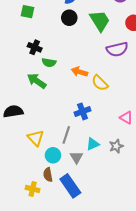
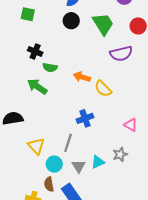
cyan triangle: (93, 144) -> (98, 162), moved

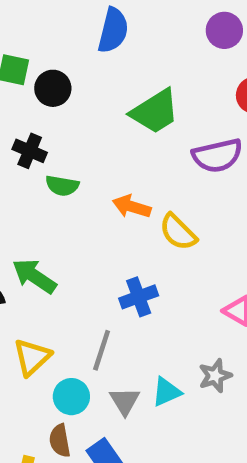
black circle: (71, 21) -> (53, 88), moved
green trapezoid: (103, 24) -> (155, 111), moved, turned 90
green arrow: (37, 87) -> (34, 276), moved
yellow triangle: (36, 146) -> (32, 357), turned 30

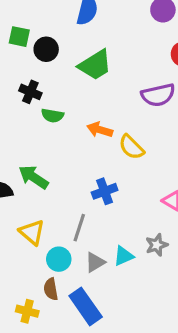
green trapezoid: (155, 111) -> (95, 65), moved
yellow triangle: (32, 357) -> (32, 232), turned -36
gray triangle: (125, 401) -> (95, 262), turned 30

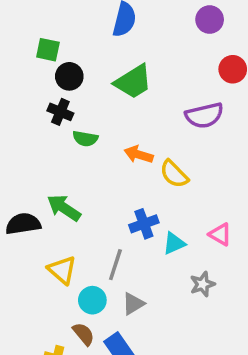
black circle: (46, 49) -> (69, 76), moved
cyan triangle: (123, 256) -> (174, 243), moved
brown semicircle: (51, 289) -> (83, 334), turned 150

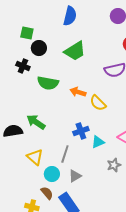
black cross: (60, 112) -> (23, 66), moved
green semicircle: (85, 139) -> (48, 83), size x1.5

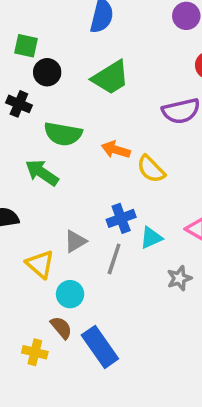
green arrow: (36, 122) -> (42, 173), moved
gray line: (65, 154) -> (114, 259), moved
gray triangle: (75, 176) -> (75, 241), moved

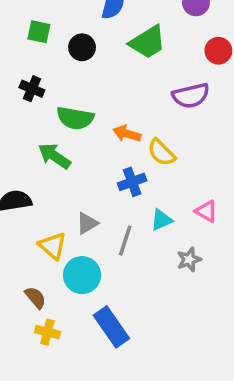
black circle: (47, 72) -> (82, 47), moved
green trapezoid: (111, 78) -> (148, 42), moved
blue cross: (121, 218) -> (132, 182), moved
cyan circle: (70, 294) -> (82, 275), size x1.4
brown semicircle: (61, 328) -> (35, 298), moved

